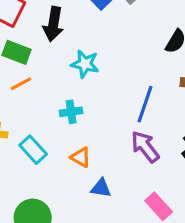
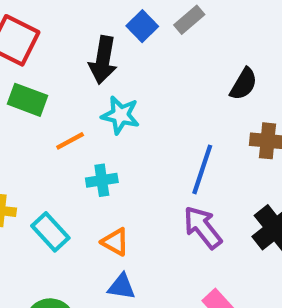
black arrow: (53, 24) -> (103, 60), moved
orange line: (21, 84) -> (70, 141), moved
blue triangle: (101, 188) -> (121, 287), moved

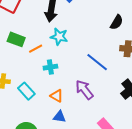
green rectangle: (27, 100) -> (16, 39), moved
blue line: (202, 169) -> (97, 62), turned -70
purple arrow: (203, 227) -> (84, 90), moved

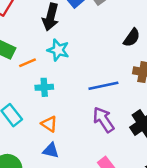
blue line: (97, 62) -> (103, 86), turned -55
purple arrow: (84, 90) -> (103, 120), moved

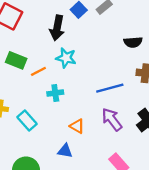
black semicircle: (132, 38) -> (133, 42), turned 54
orange triangle: (49, 124) -> (77, 126), moved

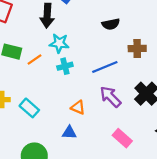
black semicircle: (133, 42) -> (111, 24), moved
cyan cross: (55, 93) -> (65, 66), moved

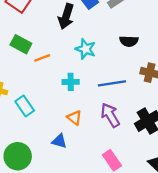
cyan star: (59, 43) -> (86, 49), moved
cyan cross: (65, 66) -> (71, 82), moved

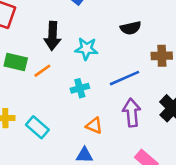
black arrow: (66, 16) -> (52, 36), moved
purple arrow: (110, 115) -> (132, 113), turned 40

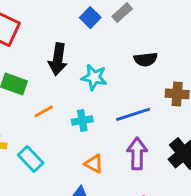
orange line: (42, 71) -> (44, 111), moved

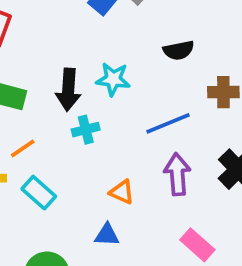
black arrow: (58, 59) -> (68, 90), moved
orange line: (44, 111) -> (23, 148), moved
cyan cross: (82, 121) -> (86, 130), moved

